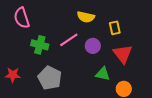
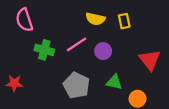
yellow rectangle: (115, 28) -> (124, 21), moved
red triangle: (123, 54) -> (150, 60), moved
gray pentagon: (50, 78) -> (76, 85), moved

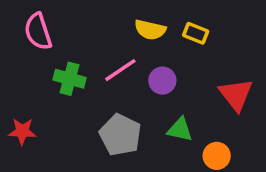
yellow rectangle: (124, 21) -> (196, 33), turned -56

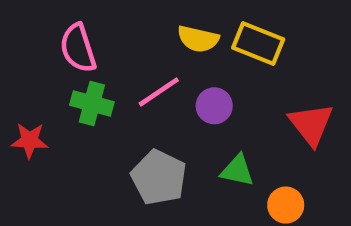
pink semicircle: (38, 32) -> (78, 48), moved
yellow rectangle: (196, 33) -> (258, 43), size x1.5
red star: (22, 131) -> (30, 140), moved

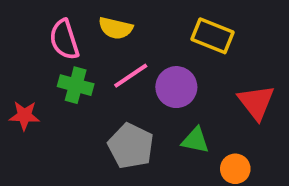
yellow semicircle: (198, 39) -> (116, 28), moved
purple circle: (214, 106) -> (176, 87), size x1.4

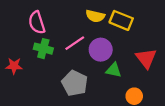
yellow semicircle: (116, 28) -> (95, 16), moved
green triangle: (195, 140) -> (114, 70), moved

